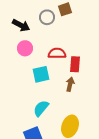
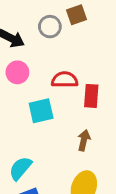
brown arrow: (70, 84) -> (84, 140), moved
cyan semicircle: (41, 108) -> (20, 168), moved

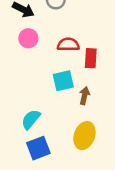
cyan square: (41, 111) -> (63, 81), moved

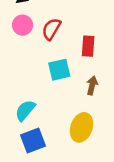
red semicircle: (68, 45) -> (51, 29), moved, turned -60
brown arrow: (84, 96) -> (92, 85), moved

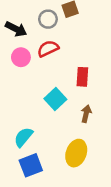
red semicircle: (51, 29) -> (48, 49), moved, turned 35
cyan square: (59, 70) -> (55, 99), turned -30

